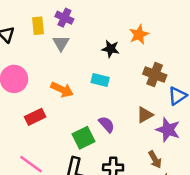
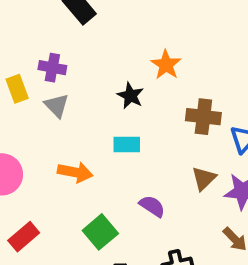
black star: (111, 49) -> (130, 96), turned 30
red rectangle: (35, 117) -> (24, 237), moved
green square: (84, 138) -> (100, 232), moved

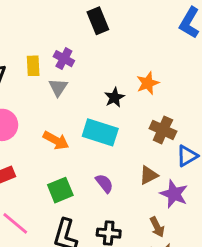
cyan rectangle: (127, 145) -> (100, 132), size x1.6

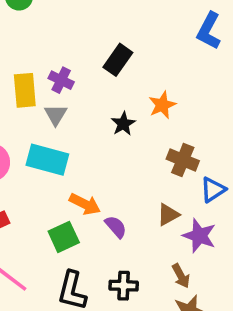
black rectangle: (98, 21) -> (118, 60), moved, turned 60
yellow rectangle: (33, 66) -> (25, 90), size x1.4
cyan rectangle: (100, 132) -> (47, 160), moved
orange arrow: (56, 140) -> (85, 204), moved

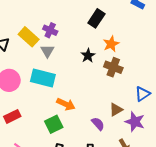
black rectangle: (118, 60) -> (96, 18), moved
yellow rectangle: (25, 90) -> (29, 37), turned -42
brown cross: (183, 160) -> (113, 67), moved
purple semicircle: (116, 227) -> (98, 124), moved

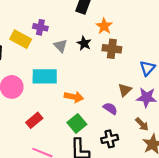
gray triangle: (47, 51) -> (61, 46), moved
red rectangle: (12, 116) -> (34, 120), moved
green square: (54, 124) -> (77, 123), moved

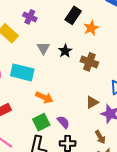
orange star: (104, 26) -> (91, 28), moved
purple cross: (40, 27) -> (30, 17), moved
purple semicircle: (110, 108) -> (63, 122), moved

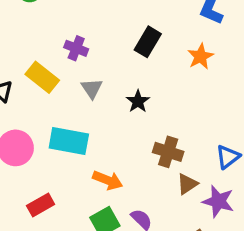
orange star: (91, 28) -> (200, 56), moved
gray triangle: (43, 48) -> (92, 88), moved
brown cross: (89, 62) -> (168, 152), moved

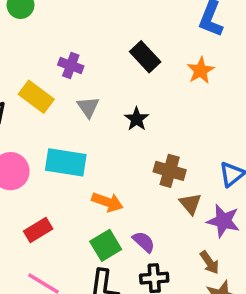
black rectangle: (148, 42) -> (145, 57), turned -72
brown triangle: (187, 184) -> (190, 204), turned -35

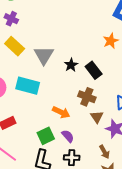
black rectangle: (145, 57) -> (94, 70), moved
purple cross: (71, 66) -> (11, 19), moved
gray triangle: (88, 107) -> (44, 55), size x1.5
orange arrow: (107, 202) -> (61, 112), moved

